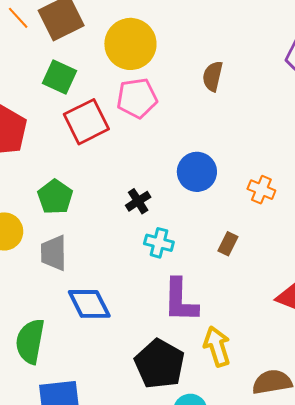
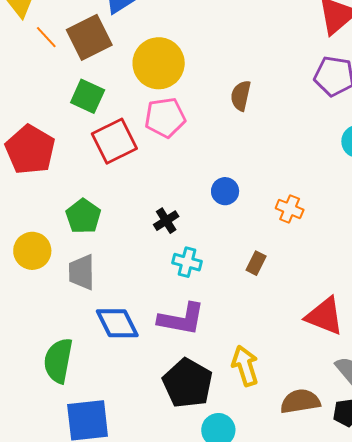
blue circle: (197, 172) -> (225, 191), size x0.7
purple L-shape: (180, 300) -> (181, 319), moved, turned -81

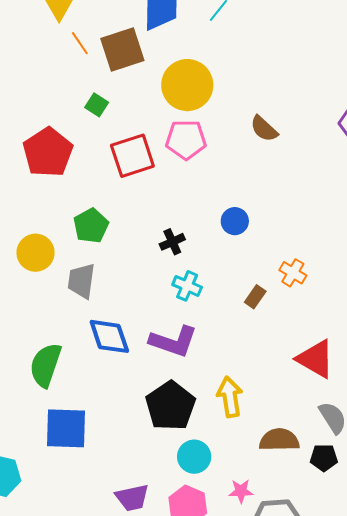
green square: (88, 96) -> (97, 105), moved, size x0.7
brown semicircle: (241, 96) -> (264, 129), turned -68
orange cross: (290, 209) -> (293, 273), moved

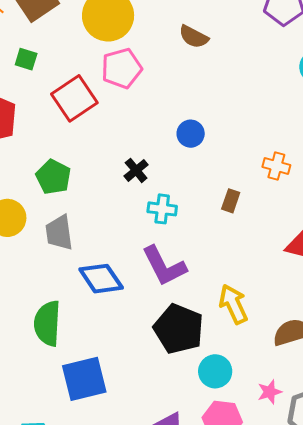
orange cross: (293, 273) -> (276, 166), moved
purple L-shape: (173, 341) -> (164, 266), turned 60

